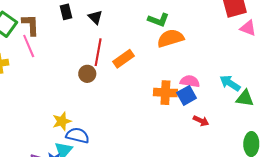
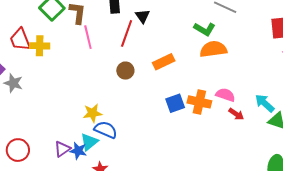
pink line: (29, 46) -> (88, 37), moved
red line: (98, 52) -> (127, 33), moved
blue square: (187, 95) -> (175, 103), moved
red arrow: (201, 121) -> (236, 114), moved

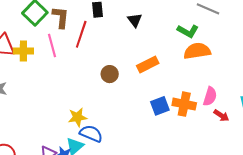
black triangle: (143, 16) -> (135, 20), moved
red line: (127, 33) -> (81, 34), moved
pink line: (88, 37) -> (52, 46), moved
pink semicircle: (225, 95) -> (210, 96), turned 90

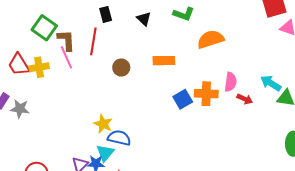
brown L-shape: (61, 17) -> (66, 40), moved
green L-shape: (188, 31) -> (184, 14), moved
orange rectangle: (148, 65) -> (164, 61), turned 35
brown circle: (110, 74) -> (121, 68), moved
yellow star: (78, 117) -> (103, 124), turned -30

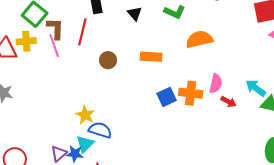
yellow cross: (39, 67) -> (26, 41), moved

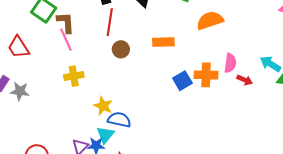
red line: (82, 32) -> (110, 22), moved
yellow cross: (26, 41) -> (74, 76), moved

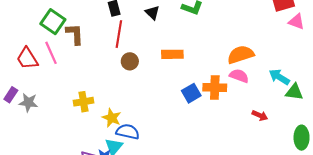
orange semicircle: (210, 20) -> (241, 55), moved
pink line: (66, 40) -> (51, 53), moved
pink semicircle: (230, 63) -> (239, 76), turned -78
yellow cross: (74, 76) -> (83, 102), moved
red arrow: (245, 80) -> (260, 115), moved

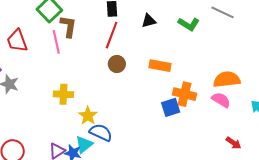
black triangle: (152, 13) -> (149, 21), turned 49
pink line: (51, 53) -> (56, 42), moved
orange cross: (215, 87) -> (185, 94), moved

